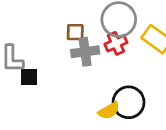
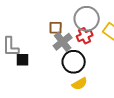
gray cross: (85, 52) -> (63, 42), turned -30
black circle: (129, 102) -> (74, 62), moved

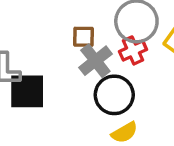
black square: (23, 60) -> (27, 91), size x1.6

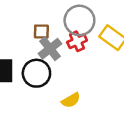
black circle: (114, 95) -> (36, 73), moved

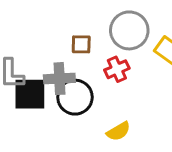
red cross: (77, 41) -> (117, 69), moved
gray cross: (50, 49) -> (59, 79), moved, turned 35

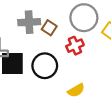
brown square: (81, 44) -> (49, 28), turned 32
gray cross: (59, 79) -> (29, 22), moved

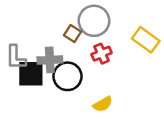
gray circle: (84, 18) -> (94, 21), moved
gray cross: (29, 22) -> (50, 60), moved

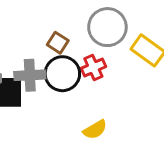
gray circle: (94, 21) -> (107, 27), moved
black circle: (67, 76) -> (62, 74), moved

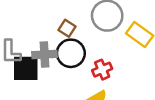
red cross: (93, 67) -> (102, 70), moved

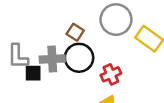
black square: (26, 68) -> (33, 73), size x0.6

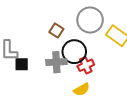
black circle: (79, 58) -> (74, 52), moved
gray cross: (52, 59) -> (56, 62), moved

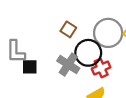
gray circle: (90, 20) -> (108, 33), moved
gray cross: (56, 62) -> (68, 65), turned 36

